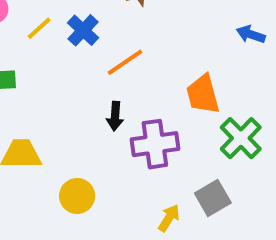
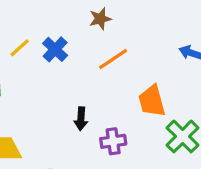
orange line: (125, 62) -> (113, 59), moved
purple cross: (155, 144) -> (113, 141), size x0.7

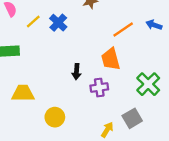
orange line: (113, 59) -> (123, 29), moved
orange trapezoid: (152, 101) -> (111, 59), moved

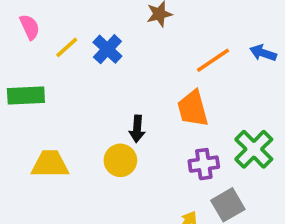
purple cross: (99, 88) -> (204, 164), moved
yellow circle: (55, 117) -> (120, 160), moved

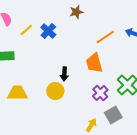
purple cross: (204, 164) -> (100, 93), turned -35

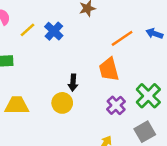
gray square: (113, 115) -> (145, 132), moved

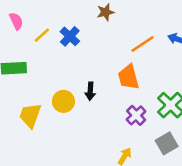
yellow circle: (62, 103) -> (63, 101), moved
yellow trapezoid: (17, 105) -> (30, 115), turned -70

